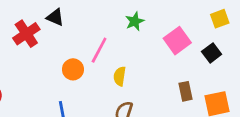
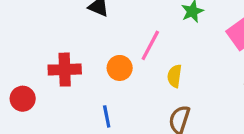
red cross: (26, 34) -> (65, 70), moved, turned 32

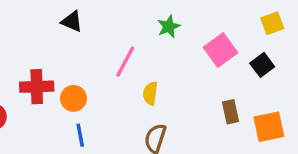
orange circle: (120, 68) -> (73, 98), moved

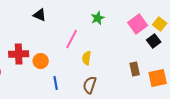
yellow square: (272, 23) -> (160, 24), moved, turned -32
pink square: (220, 50) -> (138, 24), moved
blue line: (80, 135) -> (56, 83), moved

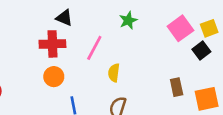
black triangle: (40, 15) -> (64, 18), moved
yellow square: (160, 24) -> (209, 28), turned 32
red cross: (19, 54) -> (52, 44), moved

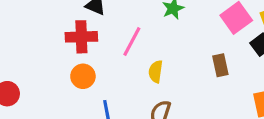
brown rectangle: (177, 87) -> (220, 65), moved

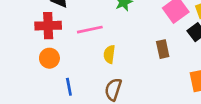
pink line: (132, 42) -> (90, 30), turned 50

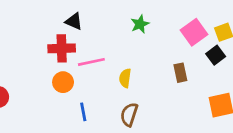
pink line: (90, 30) -> (91, 62), moved

